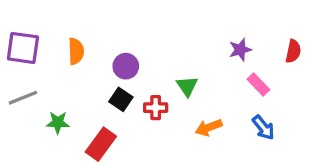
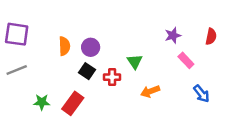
orange semicircle: (76, 51) -> (64, 46), moved
green star: (58, 123) -> (42, 102), moved
blue arrow: (263, 128) -> (201, 94), moved

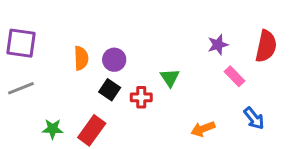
red semicircle: (211, 37) -> (266, 46), size x1.5
orange arrow: (150, 91) -> (203, 129), moved

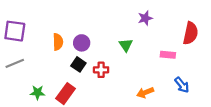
purple star: (218, 45) -> (145, 18), moved
pink rectangle: (234, 76) -> (168, 55), turned -40
green triangle: (170, 78) -> (126, 45), moved

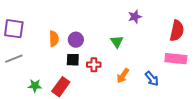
pink rectangle: (168, 55) -> (176, 59), moved, size x1.5
black square: (78, 64) -> (73, 60), turned -32
blue arrow: (182, 85) -> (152, 79), moved
orange arrow: (145, 92) -> (123, 76), moved, turned -35

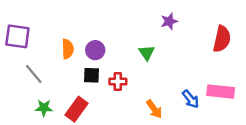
gray line: (14, 59) -> (34, 74), moved, turned 72
pink rectangle: (176, 59) -> (221, 92), moved
orange arrow: (123, 76) -> (154, 109), moved, turned -70

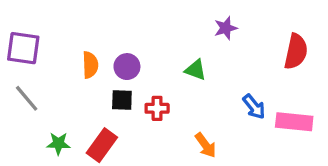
green triangle: (147, 53) -> (196, 70), turned -36
gray line: (34, 74) -> (27, 98), moved
blue arrow: (191, 99) -> (254, 107), moved

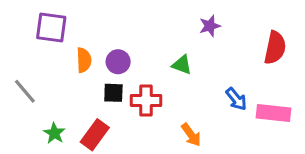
purple square: (23, 48) -> (51, 28), moved
red cross: (157, 108) -> (146, 101), size x1.4
green star: (58, 143) -> (54, 133), turned 30

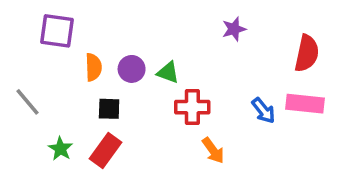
green triangle: (182, 65) -> (168, 72), moved
black square: (113, 93) -> (109, 109), moved
red cross: (146, 101) -> (192, 107), moved
pink rectangle: (273, 113) -> (305, 104), moved

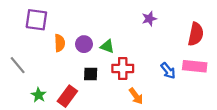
black square: (109, 109) -> (91, 74), moved

